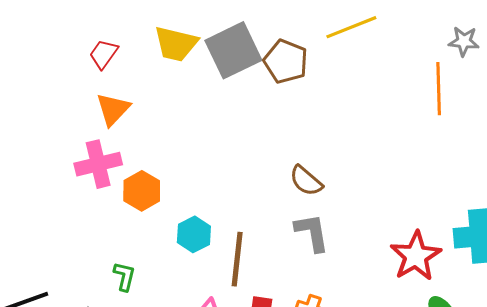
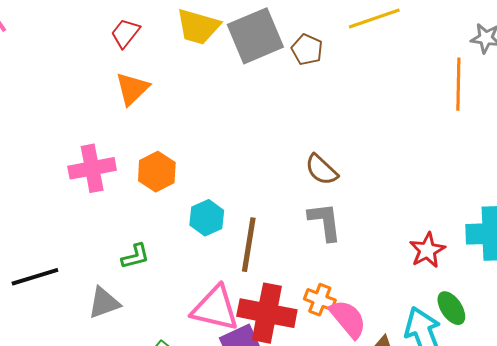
brown pentagon: (286, 61) -> (307, 50), size x0.7
pink cross: (98, 164) -> (92, 168), moved
red star: (416, 256) -> (427, 250), size x0.7
green L-shape: (124, 276) -> (135, 256), turned 60

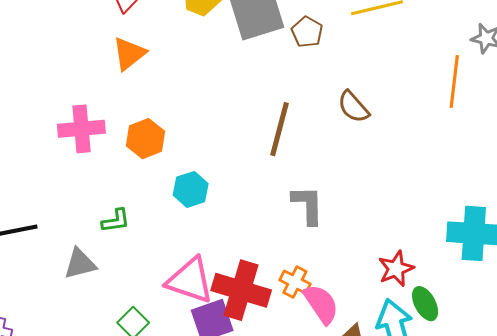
brown semicircle: (321, 170) -> (353, 107), moved
brown line: (249, 245) -> (279, 129), moved
red star: (427, 250) -> (396, 269), moved

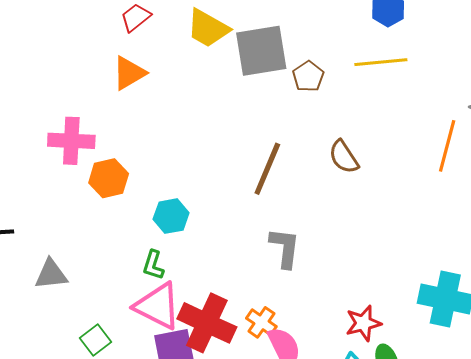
orange hexagon: (145, 139) -> (109, 178), moved
green L-shape: (116, 221) -> (153, 265), moved, turned 108

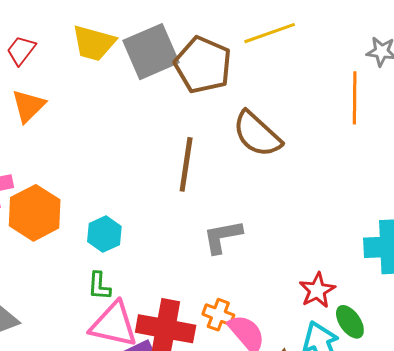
brown pentagon: (308, 76) -> (203, 65), size x1.8
brown semicircle: (344, 157) -> (257, 134), size x1.5
orange hexagon: (109, 178) -> (35, 213), size x1.4
gray L-shape: (285, 248) -> (222, 237), turned -93

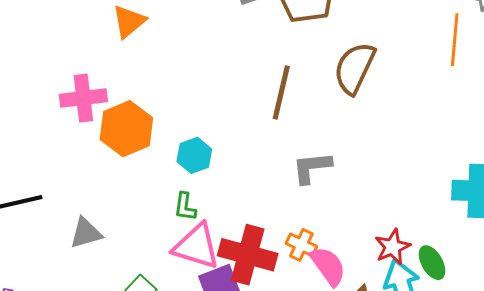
brown semicircle: (257, 134) -> (355, 68), turned 68
red star: (317, 290) -> (392, 247), moved

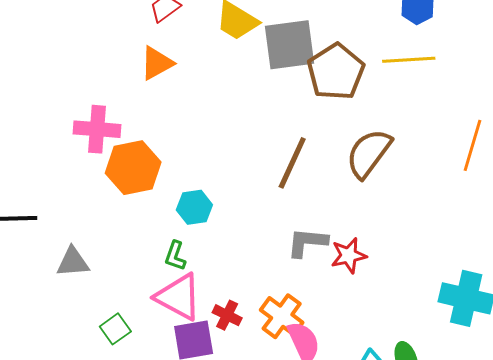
orange cross: (301, 245) -> (282, 316), size x1.4
red star: (392, 247) -> (349, 255), moved
red cross: (248, 255) -> (227, 315), size x0.5

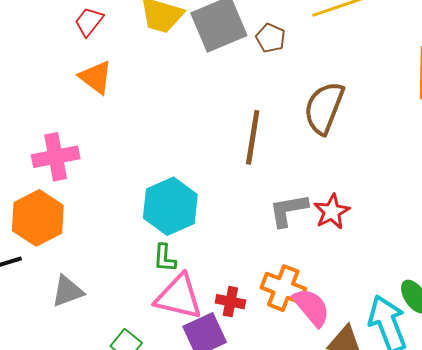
orange triangle: (157, 63) -> (96, 77), turned -39
brown pentagon: (336, 72) -> (271, 38), size x0.5
orange hexagon: (133, 168) -> (38, 218), moved
cyan hexagon: (194, 207) -> (170, 206), size x1.6

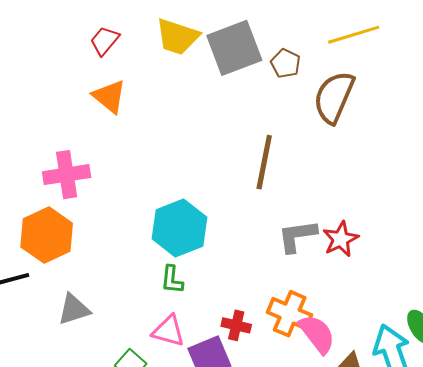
brown semicircle: (324, 108) -> (334, 97), moved
pink triangle: (179, 297) -> (168, 331), moved, size x0.7

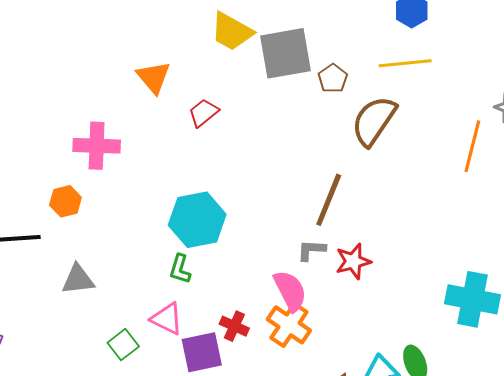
red trapezoid: (105, 41) -> (203, 113), moved
brown line: (264, 162) -> (329, 200), moved
orange hexagon: (47, 235) -> (65, 201), size x0.6
gray L-shape: (297, 236) -> (311, 250), size x0.7
pink semicircle: (317, 334) -> (290, 291), moved

